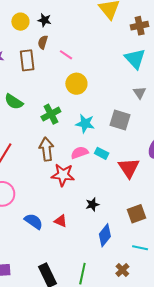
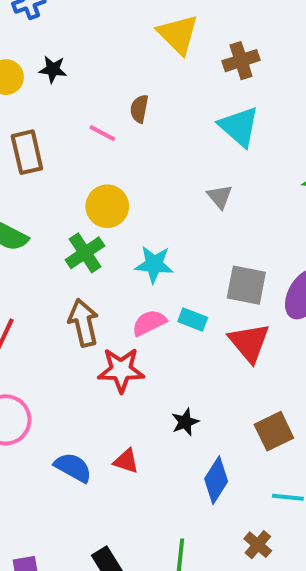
brown semicircle: (43, 42) -> (139, 109), moved
yellow circle: (76, 84) -> (107, 206), moved
gray triangle: (140, 93) -> (220, 197), moved
gray square: (120, 120) -> (246, 285), moved

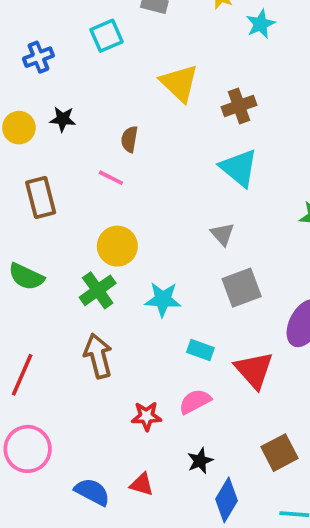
brown semicircle: (139, 109) -> (130, 139), moved
gray square: (246, 285) -> (242, 288), moved, turned -30
pink semicircle: (149, 323) -> (195, 401), moved
red star: (121, 370) -> (147, 416), moved, size x0.7
black star: (185, 422) -> (200, 461), moved

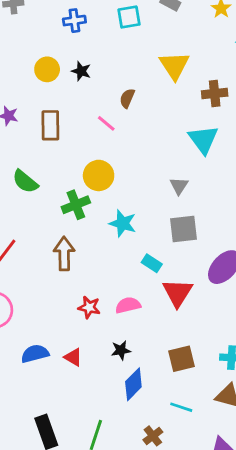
cyan rectangle: (200, 350) -> (152, 263), moved
blue semicircle: (92, 492) -> (35, 354), turned -56

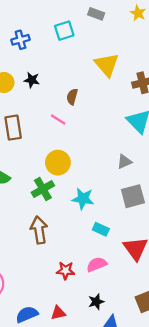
gray triangle: (179, 186) -> (124, 162), turned 42
cyan rectangle: (152, 263) -> (101, 229), moved
red triangle: (73, 357) -> (58, 313), turned -35

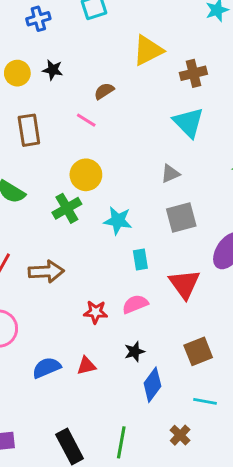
yellow triangle: (107, 65) -> (148, 50), turned 44
brown semicircle: (72, 97) -> (104, 91), turned 42
cyan rectangle: (101, 229) -> (140, 259), turned 56
brown arrow: (39, 230) -> (46, 271), moved, turned 96

